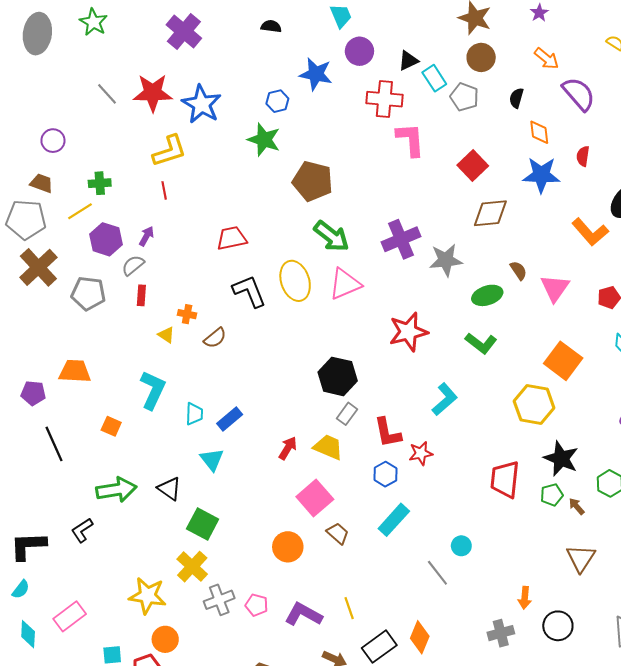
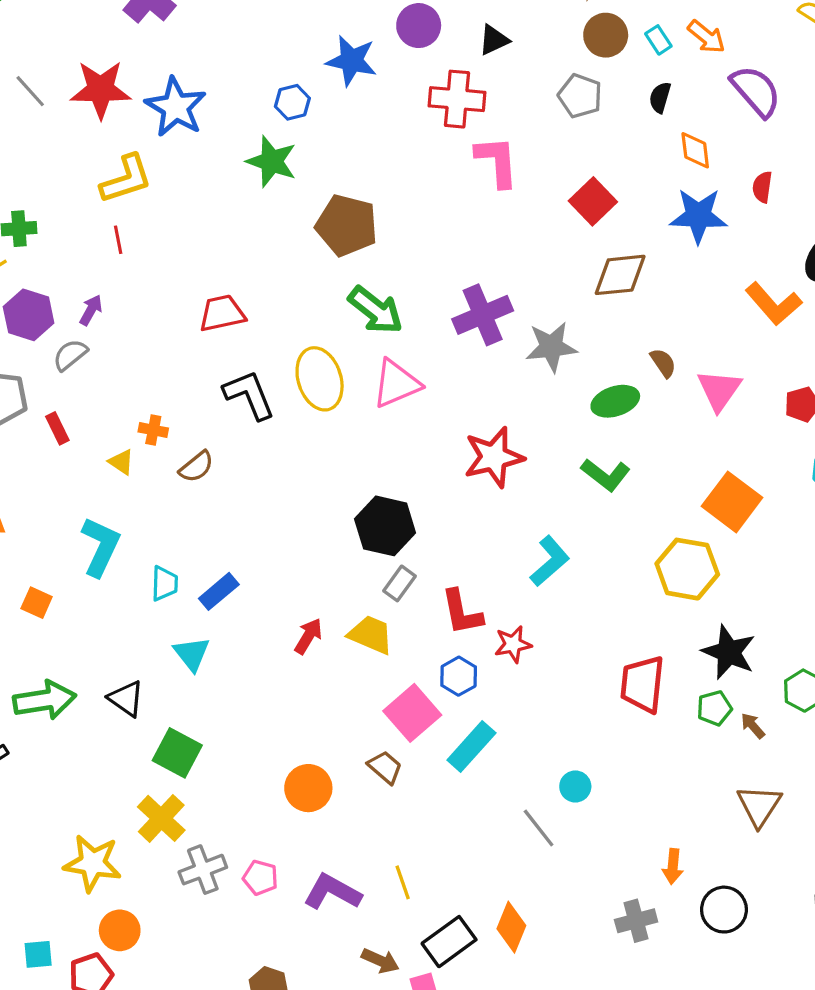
cyan rectangle: (434, 78) -> (658, 40), moved, size x0.7
red rectangle: (141, 295) -> (57, 428), moved, turned -30
pink square: (315, 498) -> (412, 713), moved

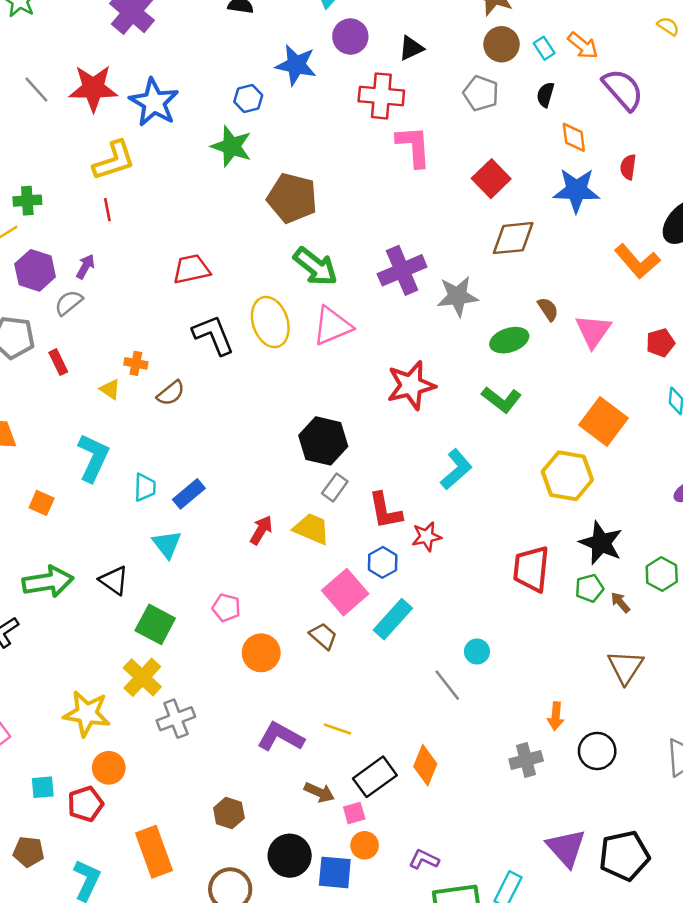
pink pentagon: (260, 878) -> (226, 608), moved
yellow line: (403, 882) -> (337, 729), turned -52

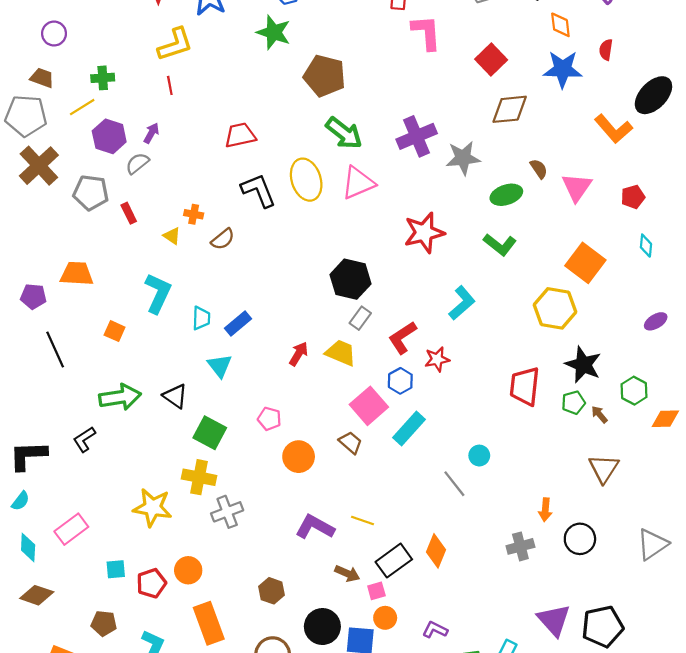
red L-shape: (385, 511) -> (402, 338), turned 68
yellow cross: (142, 677) -> (199, 477), turned -32
orange circle: (109, 768) -> (188, 570), moved

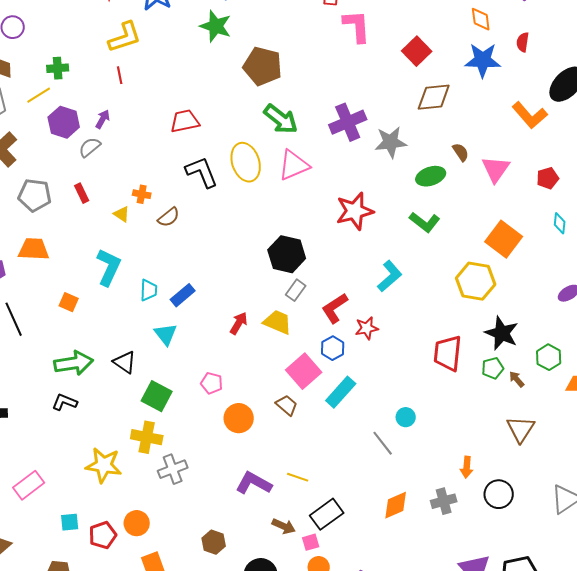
gray pentagon: (91, 193) -> (35, 195), moved
black L-shape: (84, 439) -> (65, 402), moved, turned 55
orange diamond: (436, 551) -> (396, 505), moved, turned 44

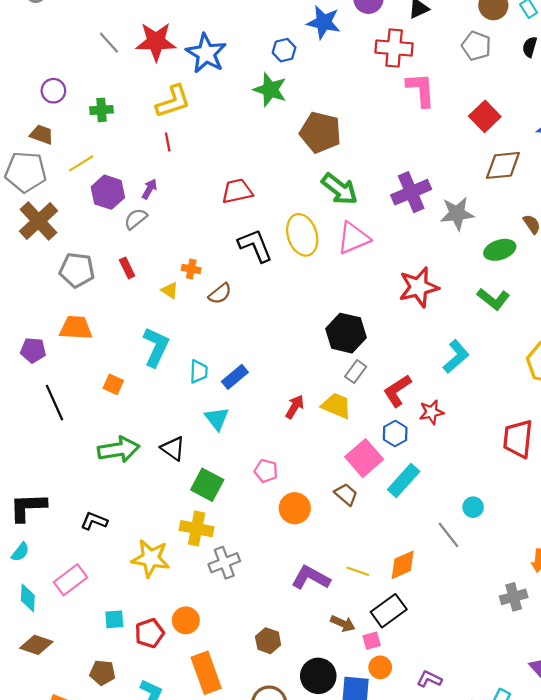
green cross: (58, 68) -> (101, 110), moved
black L-shape: (65, 402) -> (94, 521), moved
orange diamond: (396, 505) -> (403, 565), moved

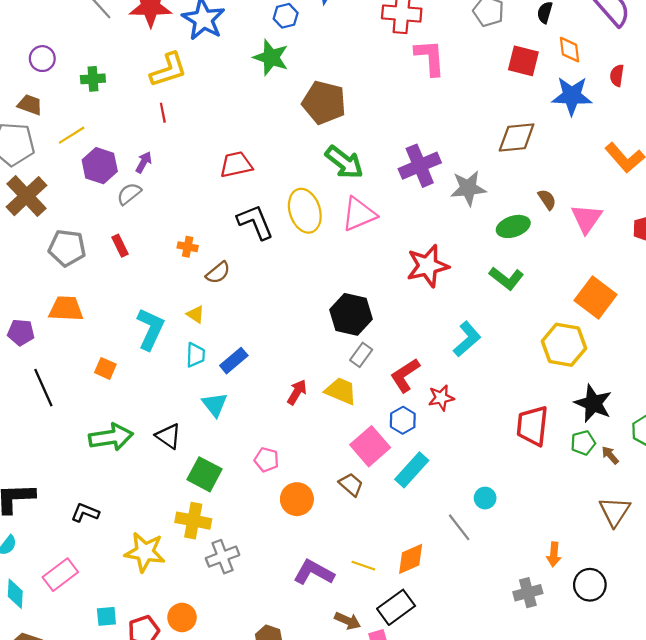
red square: (485, 116) -> (523, 61), moved, turned -32
yellow triangle: (170, 290) -> (196, 314), moved

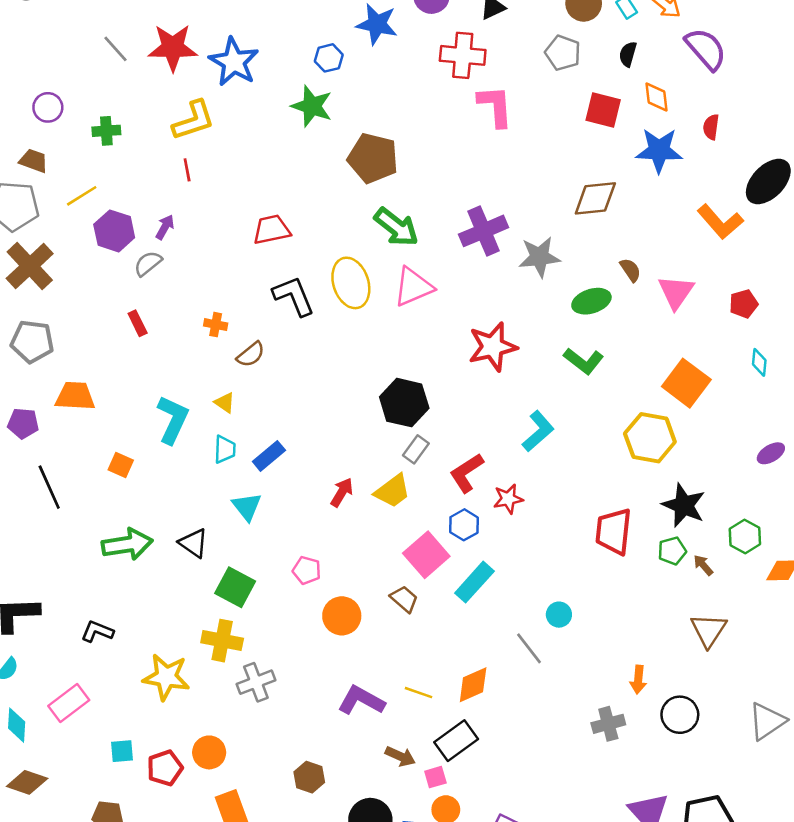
gray pentagon: (67, 248) -> (32, 341), moved
yellow trapezoid: (341, 391) -> (392, 491), turned 120

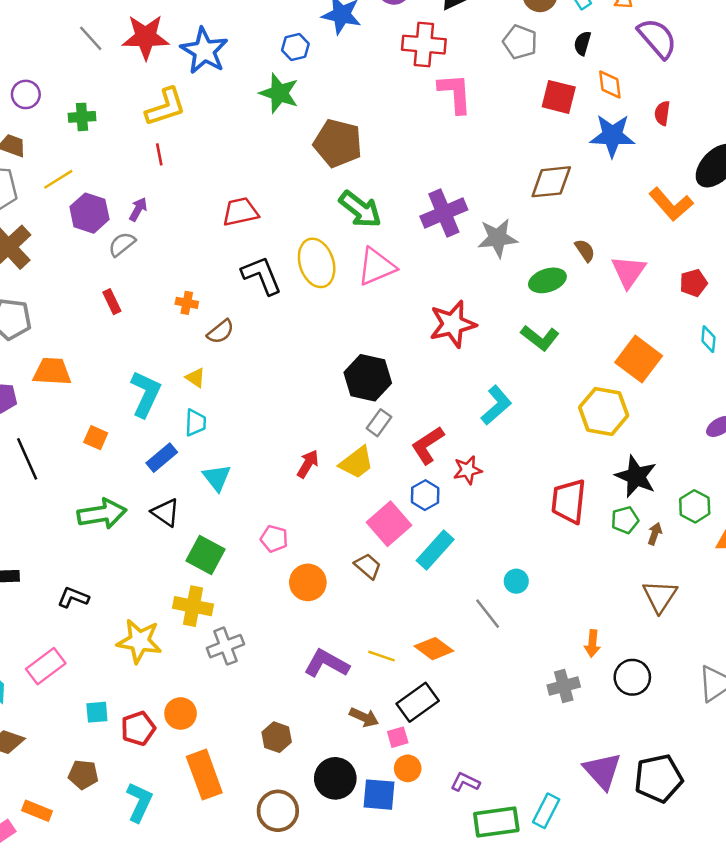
blue rectangle: (269, 456) -> (162, 458), moved
brown arrow: (703, 565) -> (655, 534), turned 60
orange diamond: (473, 685) -> (434, 649), turned 60

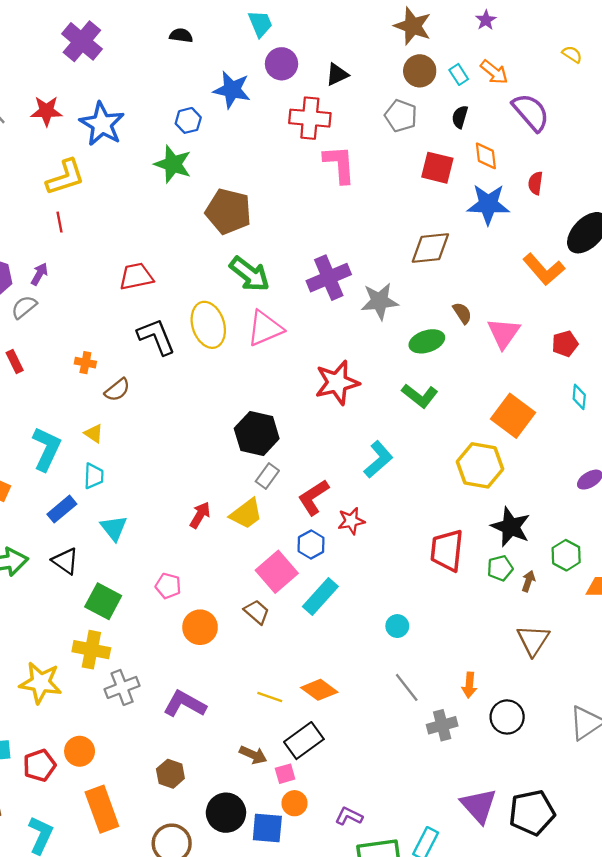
red star: (146, 37) -> (46, 111), size x0.7
gray line: (488, 614) -> (407, 687), moved
purple L-shape: (327, 664) -> (185, 704), moved

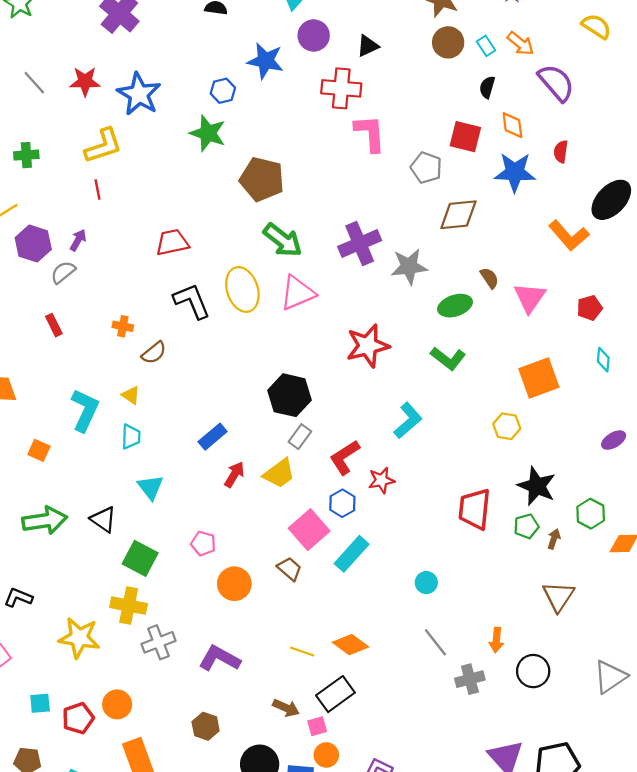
yellow semicircle: (572, 54) -> (596, 26), size x1.5
gray pentagon: (401, 116) -> (426, 168), moved
orange square: (513, 416) -> (539, 378), turned 33
yellow hexagon: (480, 465) -> (507, 426), size x0.6
blue rectangle: (62, 509) -> (213, 437), moved

